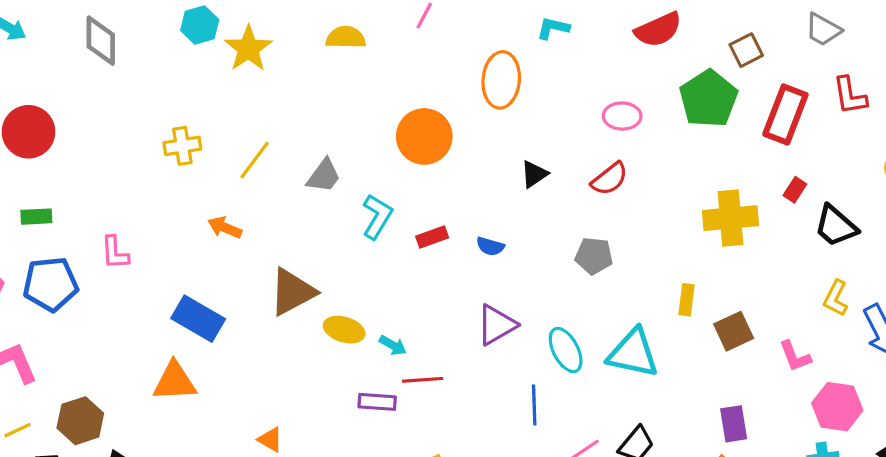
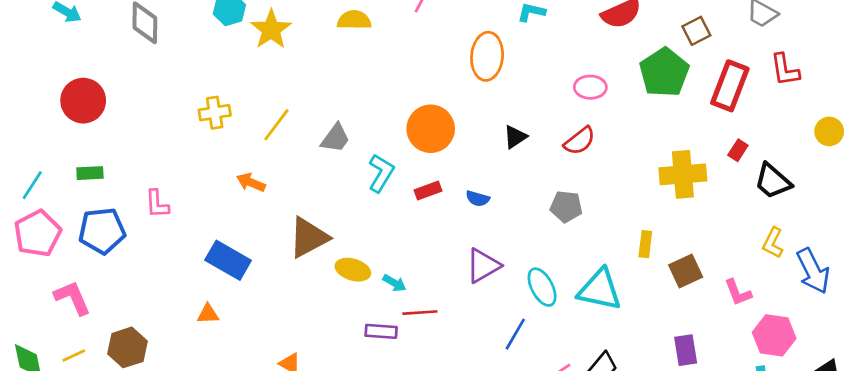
orange circle: (424, 136) -> (431, 129), moved
orange triangle: (175, 381) -> (208, 314), size x0.6
blue line: (534, 405) -> (515, 334), turned 32

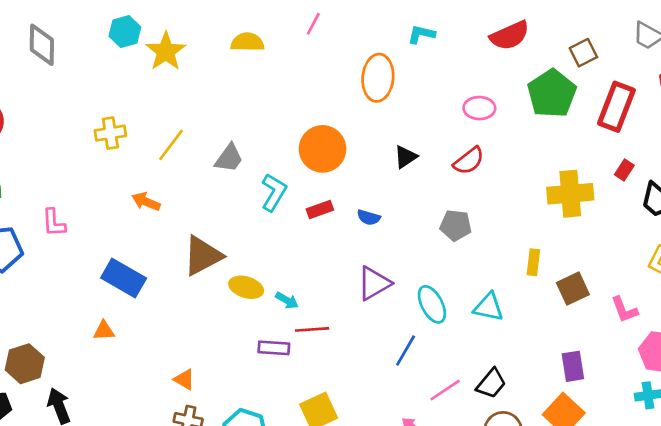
cyan triangle: (600, 290) -> (489, 307), size x0.7

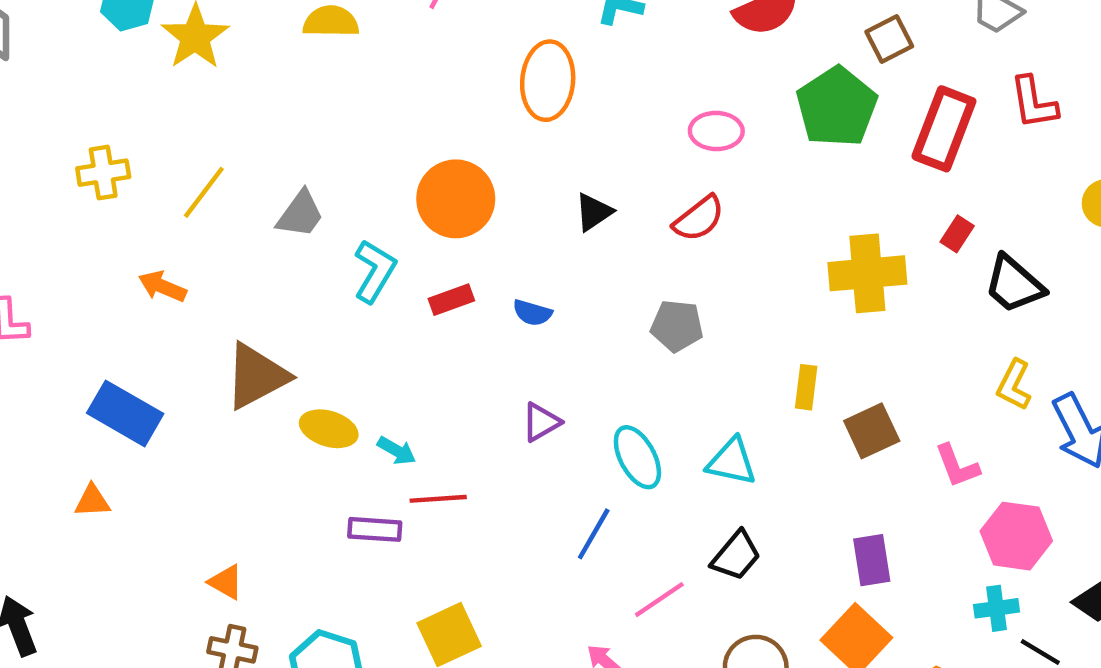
purple triangle: (374, 283) -> (541, 422), size x0.7
black trapezoid: (491, 383) -> (736, 556), moved

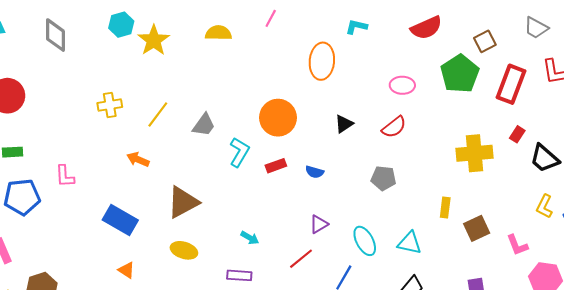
yellow ellipse: (329, 429) -> (184, 250), moved
red line: (438, 499) -> (301, 259), moved, turned -35
orange triangle: (92, 501) -> (126, 270), moved, turned 36

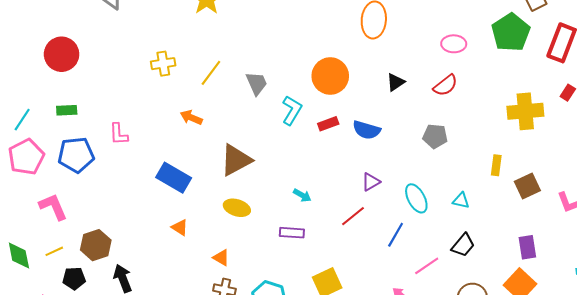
gray trapezoid: (204, 125) -> (257, 83), turned -60
blue semicircle: (315, 172) -> (367, 130), size x1.5
cyan triangle: (410, 243) -> (461, 201), size x0.7

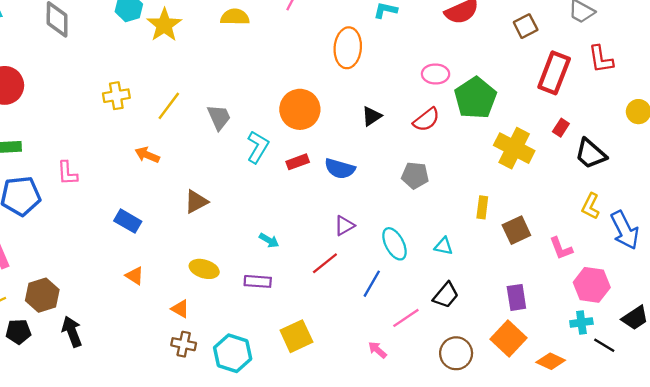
green pentagon: (511, 32) -> (475, 98), moved
yellow cross: (525, 111) -> (514, 148), turned 32
brown triangle: (236, 160) -> (196, 202), size x0.7
blue rectangle: (174, 178) -> (128, 221), size x0.7
yellow ellipse: (237, 208) -> (204, 269), moved

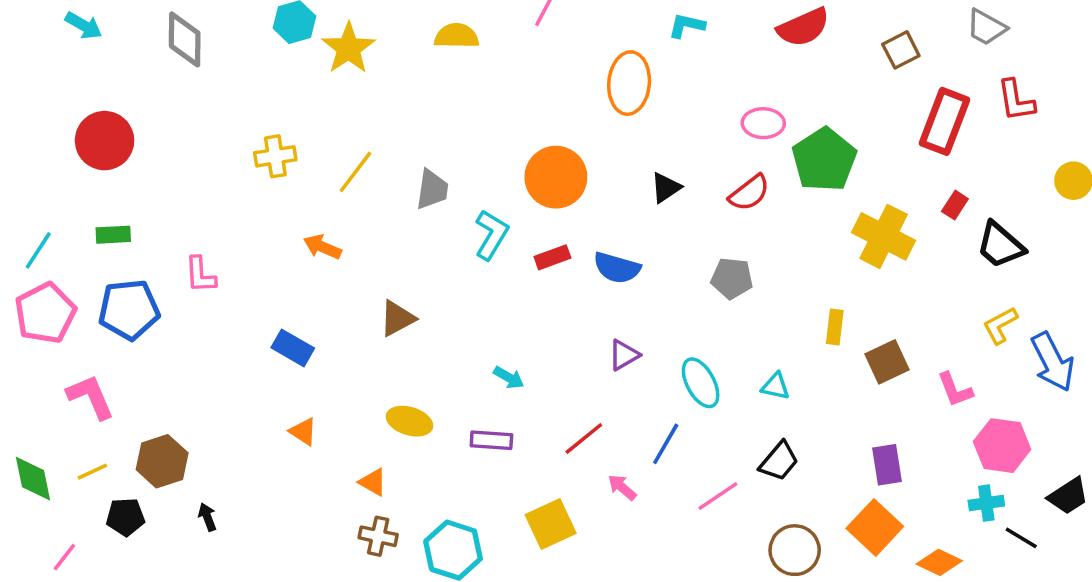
gray trapezoid: (219, 117) -> (432, 189), turned 32
yellow L-shape: (591, 206) -> (1000, 325), turned 35
red line: (325, 263) -> (584, 439), moved
black arrow: (72, 332) -> (207, 517), size x0.6
pink arrow: (377, 350) -> (622, 487), moved

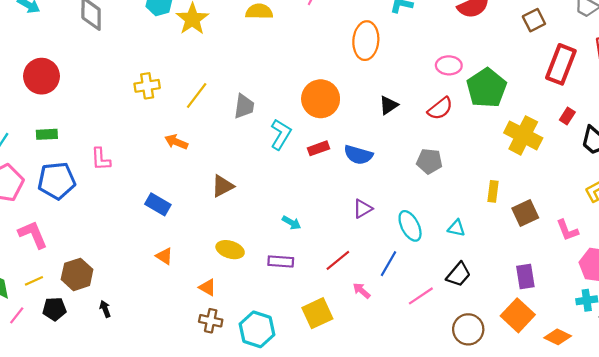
pink line: (64, 557) -> (17, 315), moved

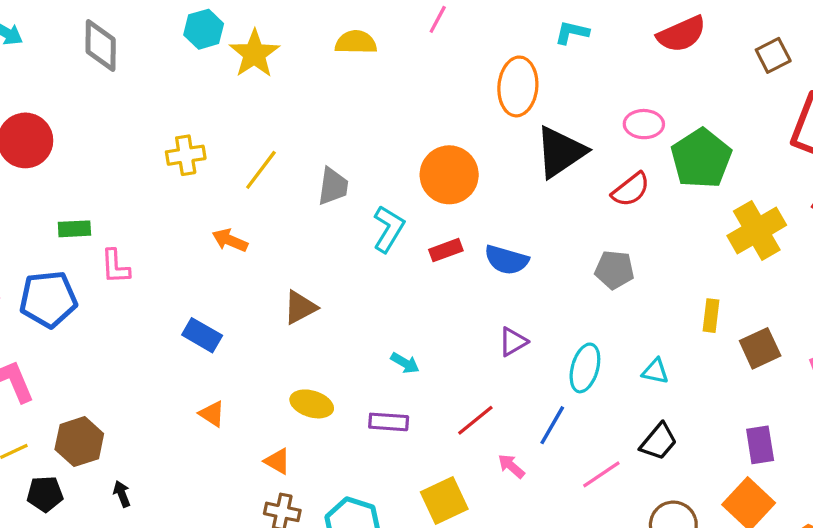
black triangle: (388, 105) -> (560, 152), moved, size x1.8
green rectangle: (47, 134) -> (74, 229), moved
yellow cross: (523, 135) -> (757, 230), turned 33
cyan ellipse: (410, 226) -> (585, 368), turned 44

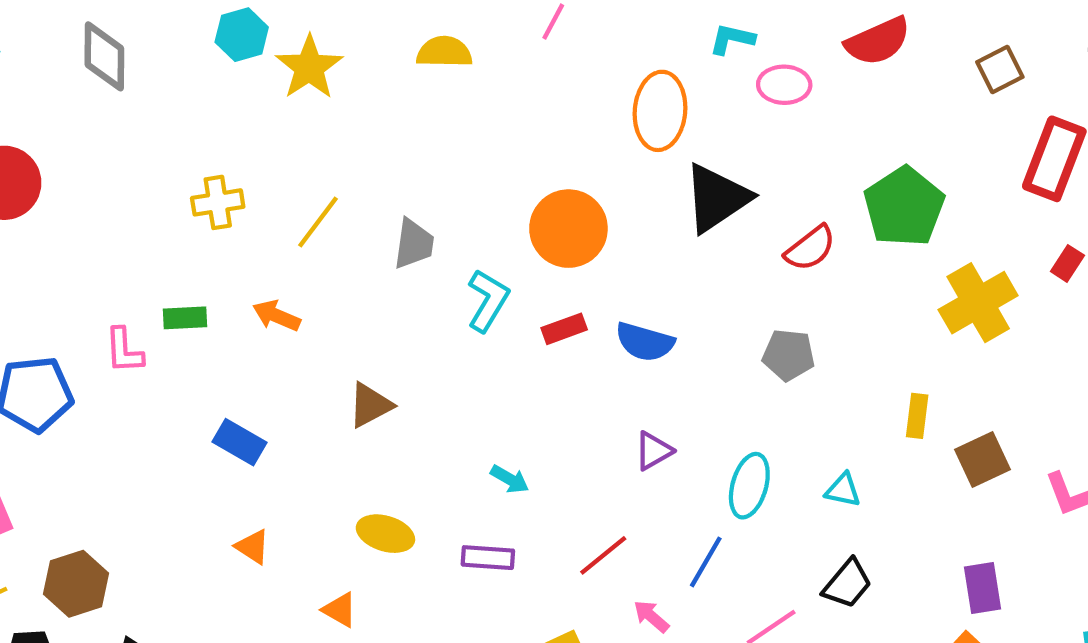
pink ellipse: (644, 124) -> (784, 85), moved
green rectangle: (74, 229) -> (185, 318), moved

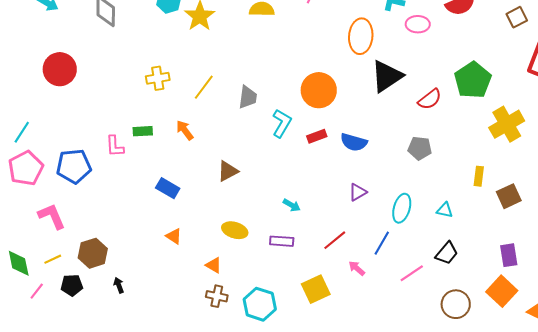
orange arrow: (277, 316) -> (185, 130), turned 30

